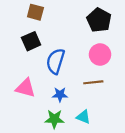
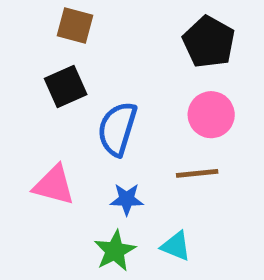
green star: (54, 119) -> (115, 251), turned -30

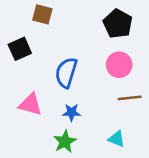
black square: (66, 87) -> (20, 49), moved
brown line: (197, 173) -> (130, 98), moved
cyan triangle: (176, 246) -> (116, 139), moved

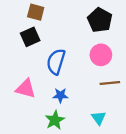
black square: (20, 49) -> (30, 37), moved
cyan triangle: (116, 139) -> (99, 118), turned 32

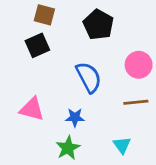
black pentagon: (100, 20) -> (98, 25), moved
pink circle: (101, 55) -> (139, 65), moved
blue semicircle: (56, 62) -> (89, 77), moved, turned 135

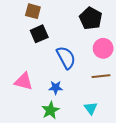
black pentagon: (98, 25) -> (91, 18), moved
black square: (37, 45) -> (39, 34), moved

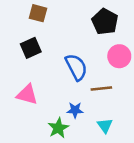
black square: (39, 34) -> (31, 48), moved
brown line: (101, 76) -> (101, 89), moved
blue star: (56, 88) -> (75, 110), moved

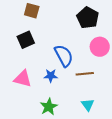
blue star: (75, 110) -> (51, 76), moved

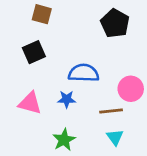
pink circle: (100, 47) -> (131, 89), moved
blue semicircle: (64, 56) -> (84, 73), turned -60
brown line: (85, 74) -> (111, 111), moved

